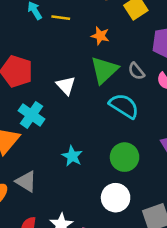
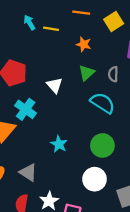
green triangle: (104, 70) -> (87, 73), size x0.7
gray semicircle: (136, 71) -> (113, 74), turned 40
gray triangle: (26, 181) -> (28, 172), moved

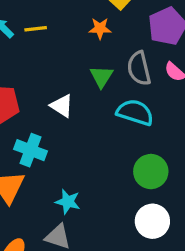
orange star: (84, 44) -> (100, 28), moved
gray semicircle: (113, 74) -> (139, 68), size x1.5
cyan star: (59, 144) -> (68, 202), moved

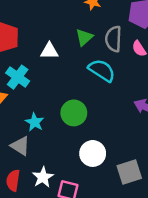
white triangle: (62, 106) -> (49, 51), turned -48
green circle: (151, 172) -> (74, 113), moved

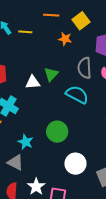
green triangle: (84, 37) -> (51, 74), moved

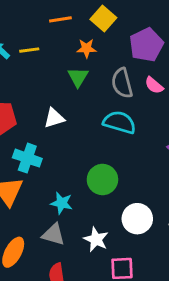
green triangle: (51, 74) -> (78, 77), moved
white star: (36, 187) -> (96, 239), moved

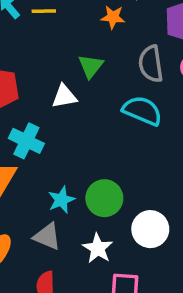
green triangle: (78, 77) -> (91, 66), moved
green circle: (102, 180) -> (104, 198), moved
cyan star: (62, 203) -> (61, 200), turned 30

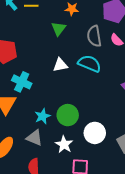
green triangle: (91, 66) -> (59, 29), moved
white triangle: (64, 96) -> (60, 65), moved

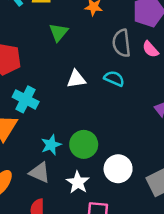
green triangle: (59, 29) -> (59, 32), moved
cyan semicircle: (89, 64) -> (114, 79), size x0.7

